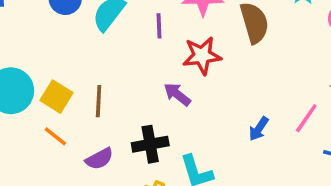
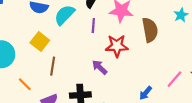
yellow square: (57, 97) -> (40, 41), moved
pink line: (306, 118) -> (174, 79), moved

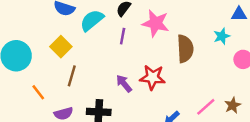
red star: (117, 46) -> (153, 77), moved

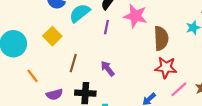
brown line: (72, 76) -> (73, 63), moved
red star: (153, 77) -> (166, 67), moved

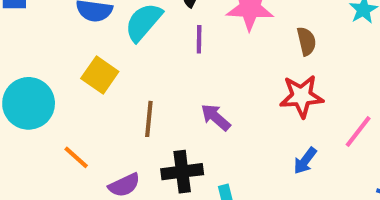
brown semicircle: (161, 38) -> (306, 41), size x0.6
red star: (166, 67) -> (301, 96), moved

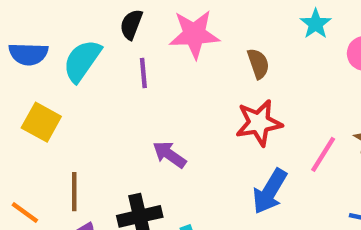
brown line: (149, 119) -> (74, 192), moved
blue arrow: (305, 161) -> (270, 191), size x1.5

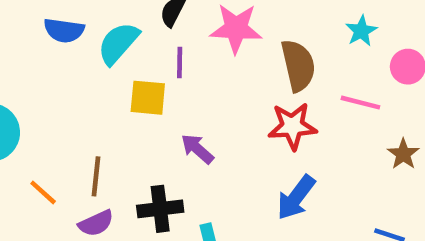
brown semicircle: (258, 64) -> (298, 65), size x1.6
yellow square: (41, 122) -> (148, 98), moved, turned -30
pink line: (323, 154) -> (360, 103), moved, turned 66

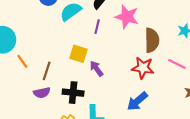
yellow square: (148, 98) -> (79, 54), moved
orange line: (43, 192) -> (22, 61), moved

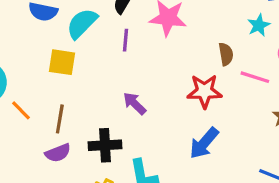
brown semicircle: (152, 40) -> (226, 54), moved, size x0.6
yellow square: (79, 54) -> (62, 62), moved

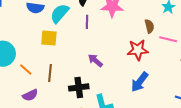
purple semicircle: (58, 153) -> (30, 95), moved

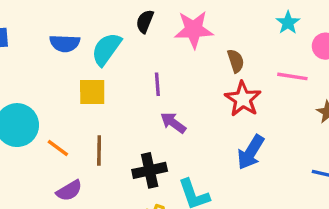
purple line: (87, 22) -> (157, 84), moved
brown semicircle: (149, 26) -> (236, 61), moved
red star: (138, 50) -> (243, 99), turned -30

